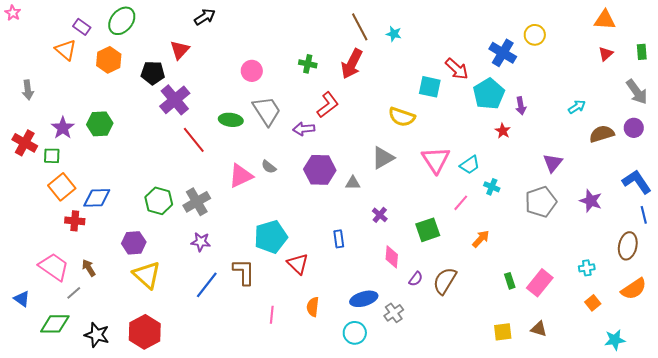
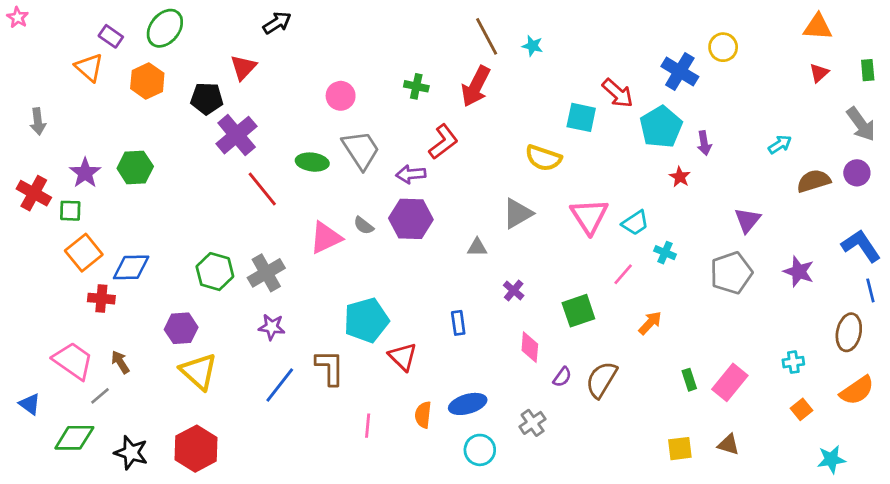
purple hexagon: (320, 170) -> (411, 219), moved
blue ellipse: (364, 299) -> (468, 404), moved

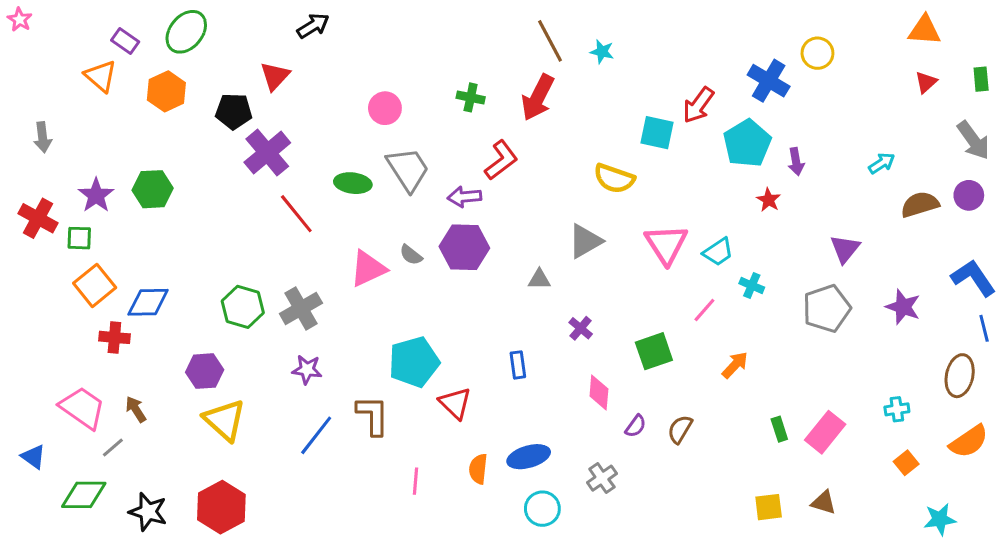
red arrow: (618, 93) -> (698, 105), turned 84
brown semicircle: (601, 380) -> (680, 429), size x0.7

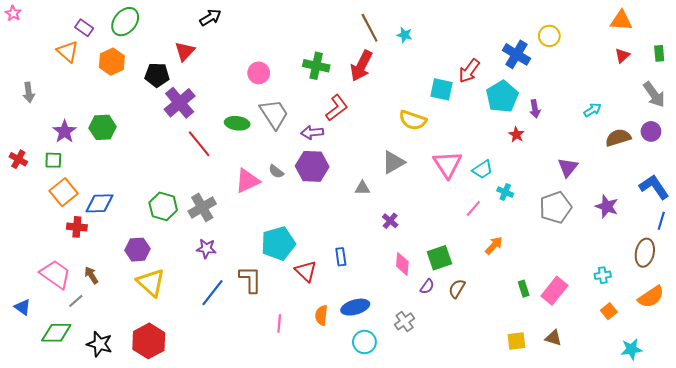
green cross: (471, 97) -> (316, 66), size x1.4
red cross: (38, 218) -> (18, 159), moved, size x0.7
blue line: (984, 328) -> (661, 221), turned 30
green square: (654, 351) -> (439, 258), moved
blue rectangle: (518, 365) -> (341, 257), moved

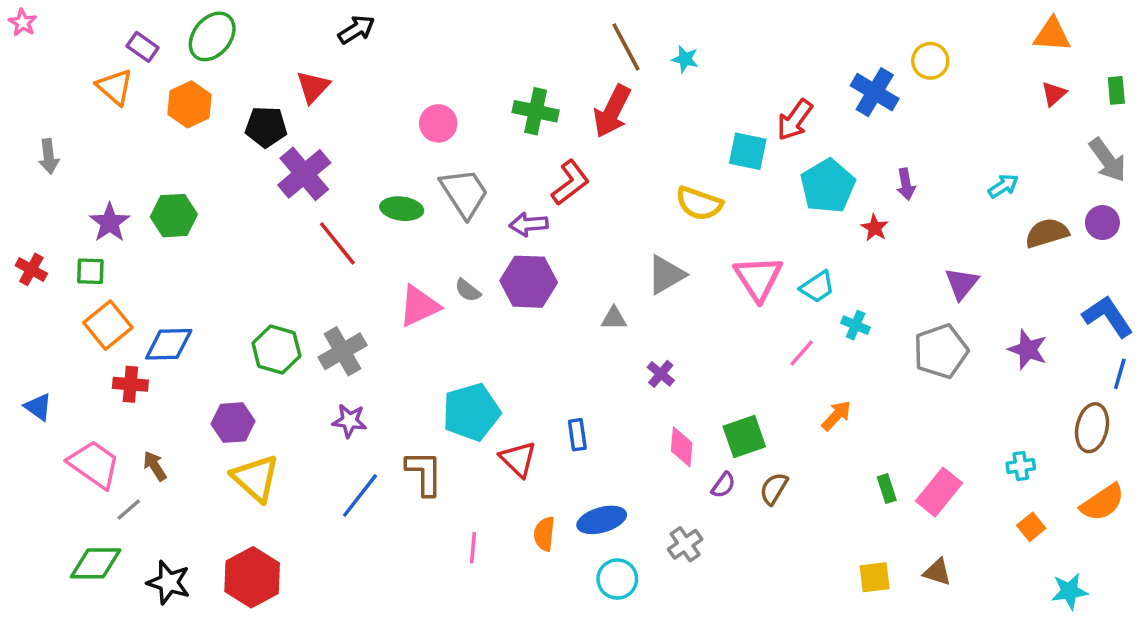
cyan pentagon: (502, 97) -> (828, 186), moved
blue triangle: (22, 307) -> (38, 407), moved

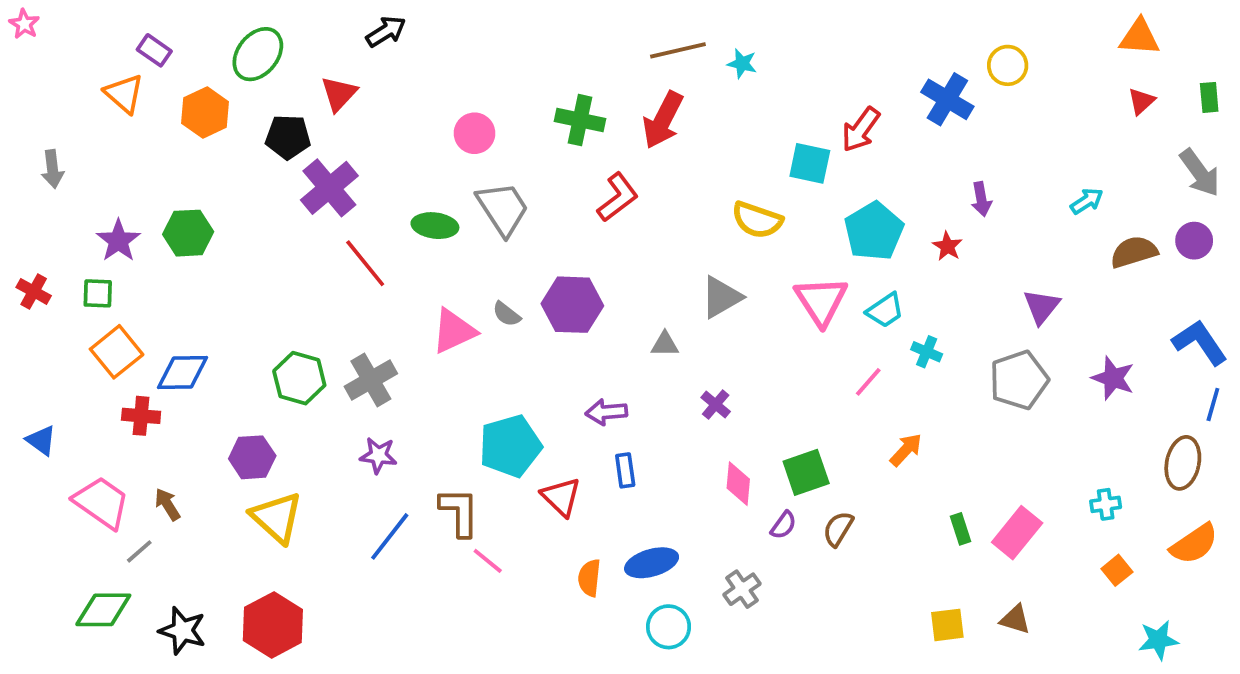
green ellipse: (212, 36) -> (258, 54), moved
brown line: (626, 47) -> (678, 50), turned -75
cyan pentagon: (828, 186) -> (874, 231), moved
purple arrow: (529, 224) -> (606, 412), moved
pink line: (473, 548) -> (488, 561), moved, turned -56

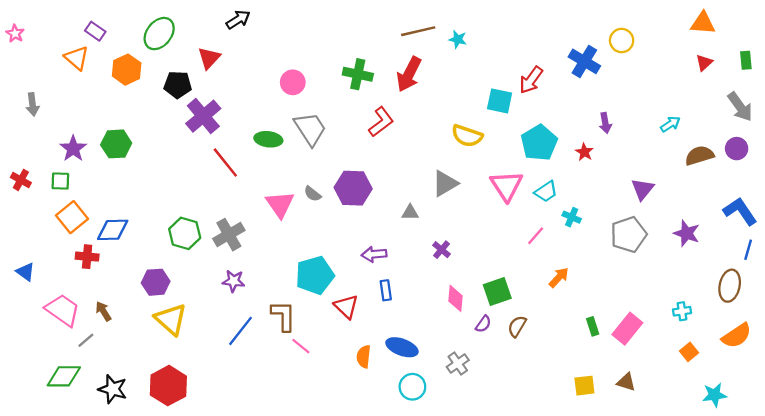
pink star: (24, 24) -> (15, 34), moved
pink triangle: (454, 331) -> (280, 204), turned -40
blue ellipse: (652, 563) -> (402, 347), turned 36

